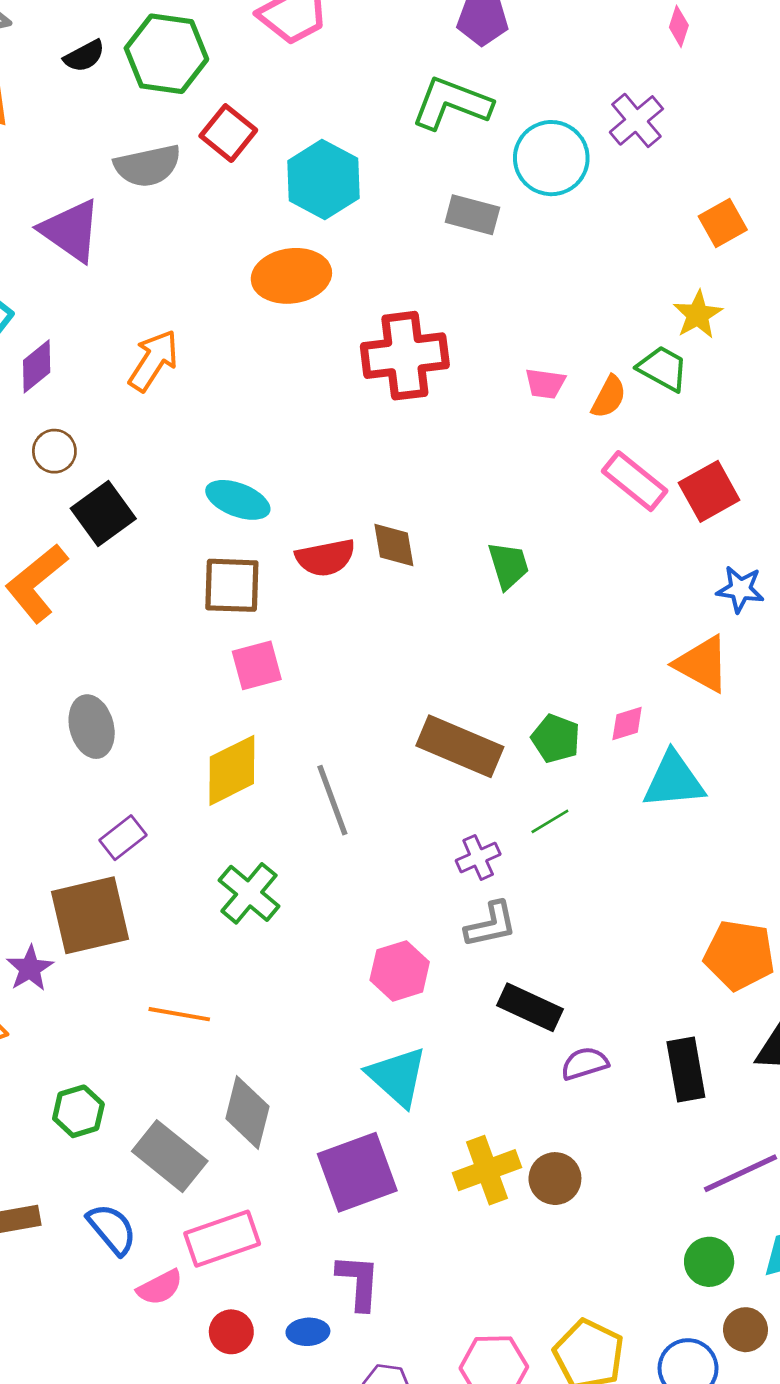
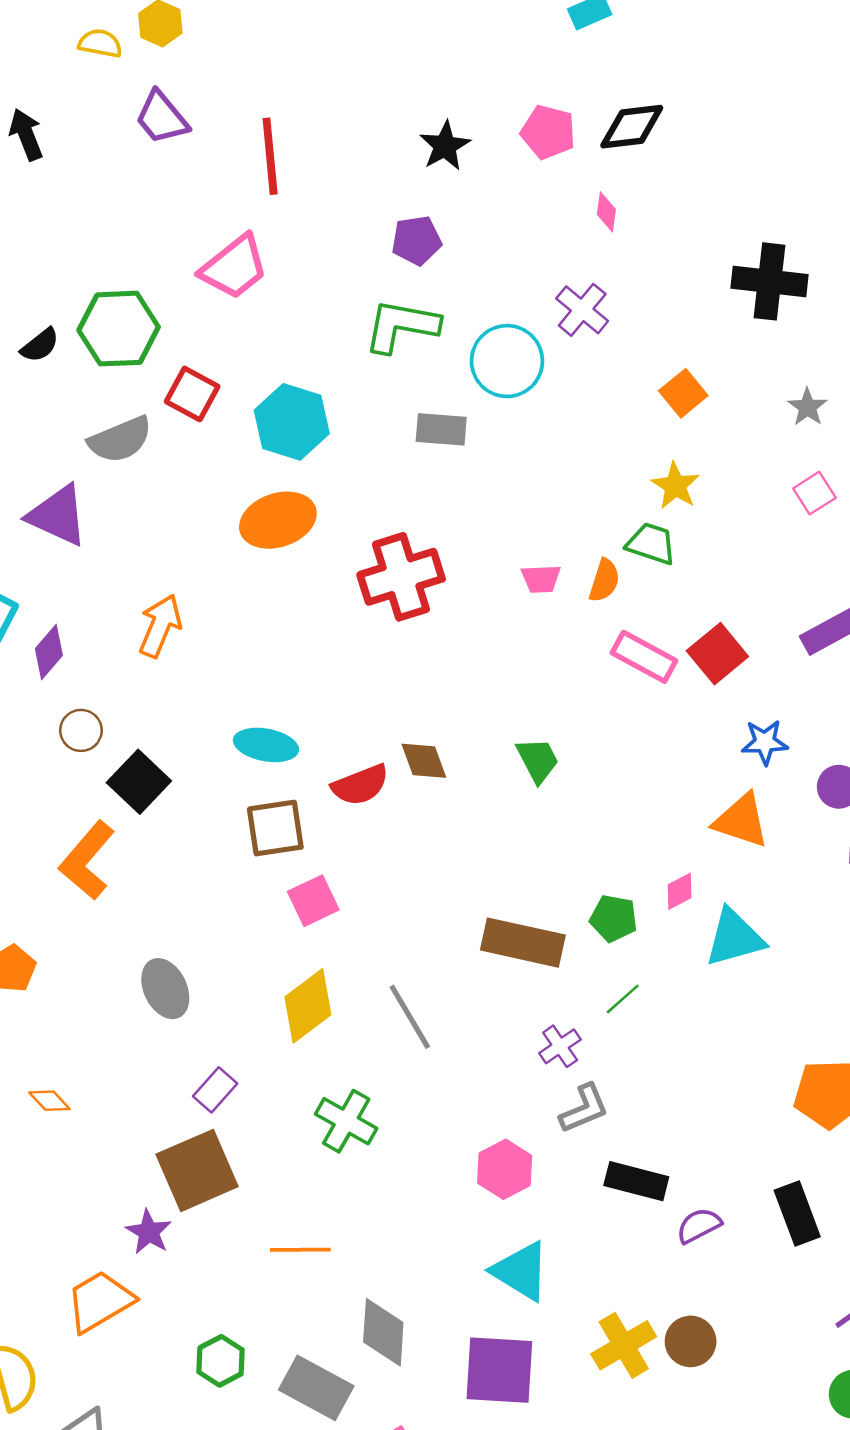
purple square: (357, 1172) -> (499, 1370), turned 34

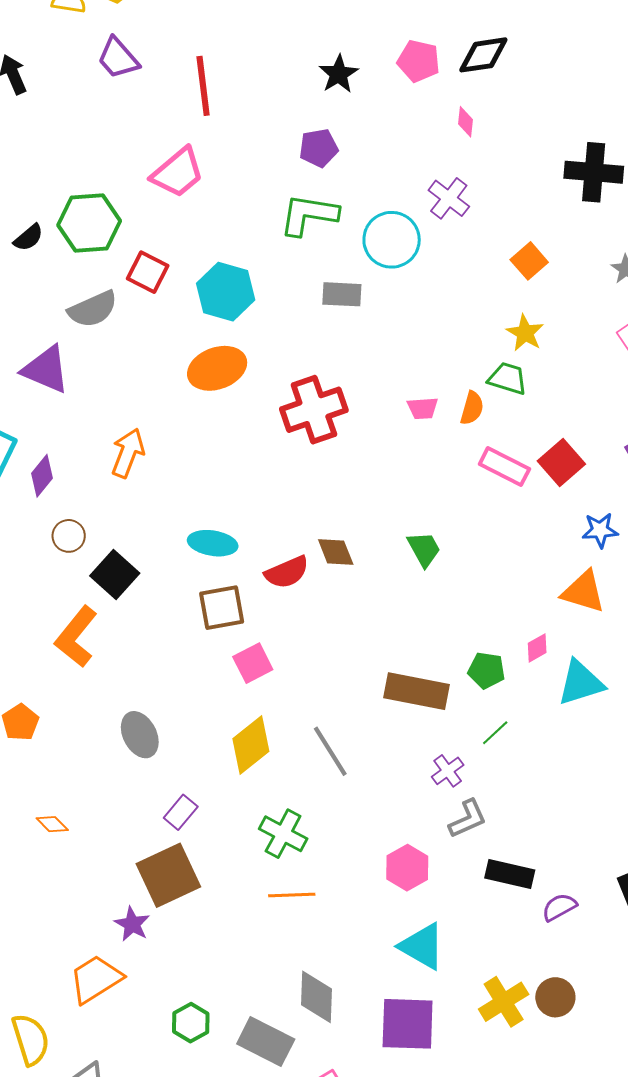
orange line: (300, 1250) -> (292, 895), moved

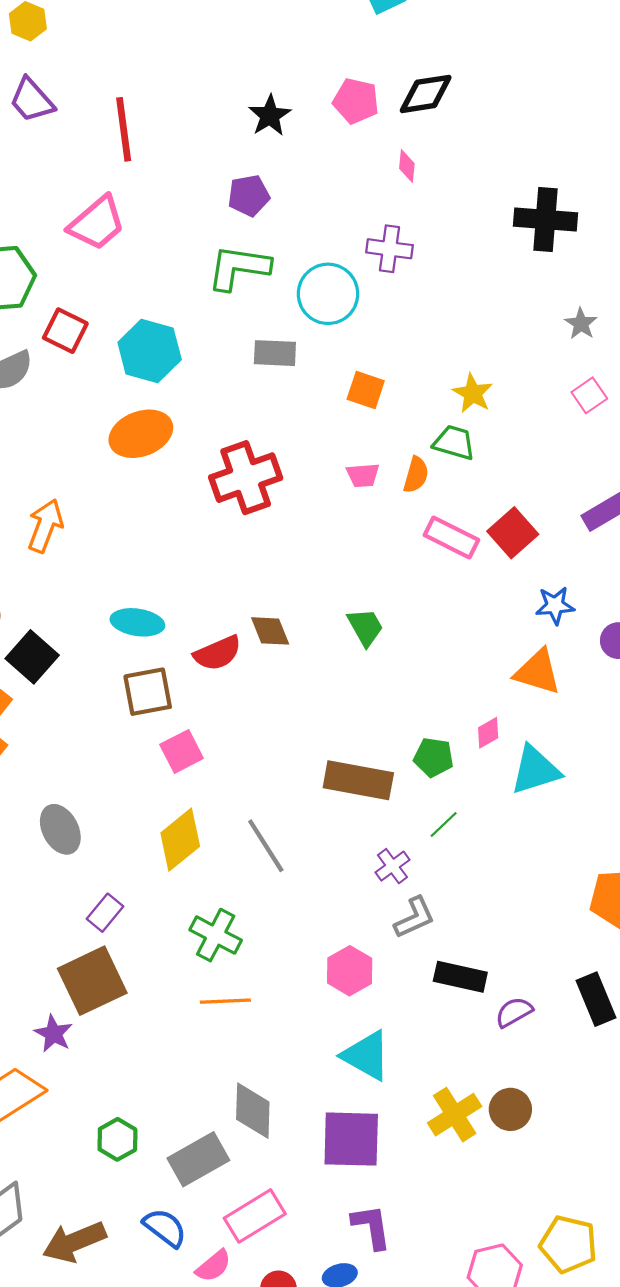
purple cross: (449, 198) -> (390, 249), turned -30
orange square: (529, 261) -> (366, 390), moved, turned -30
gray rectangle: (266, 1041) -> (198, 1159), turned -56

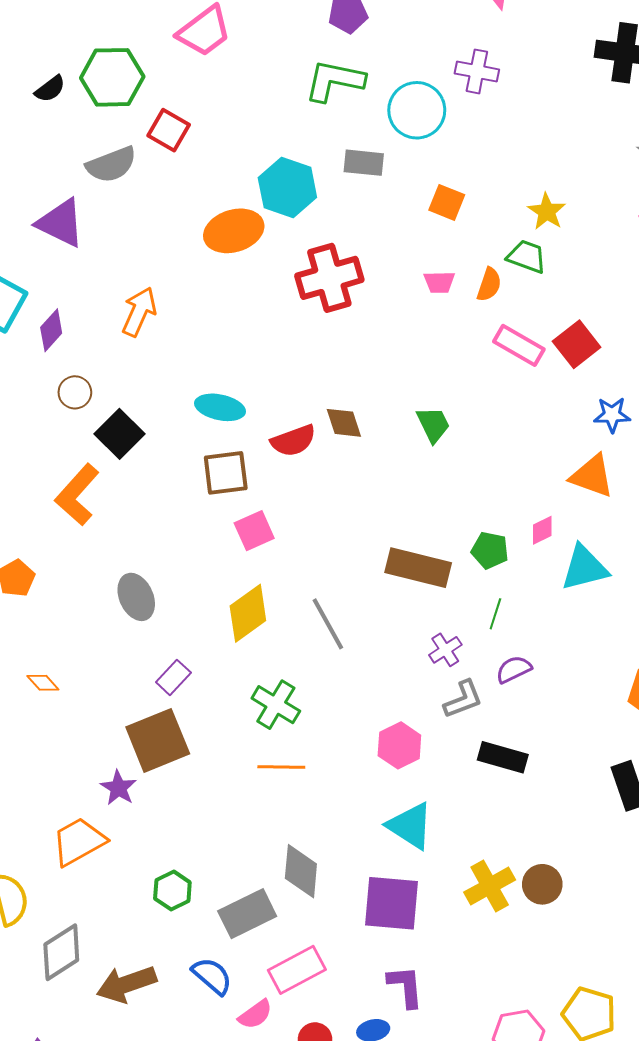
cyan hexagon: (150, 351) -> (287, 187), moved
green line: (444, 825) -> (495, 614), turned -32
purple semicircle: (514, 1012) -> (514, 669), moved

